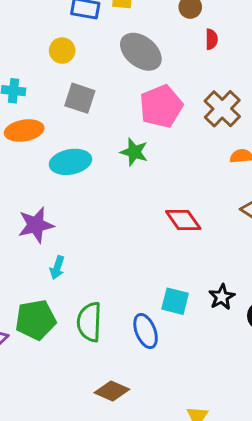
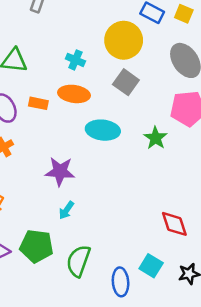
yellow circle: (62, 51) -> (124, 40), size x1.8
red diamond: (183, 220) -> (174, 224), moved

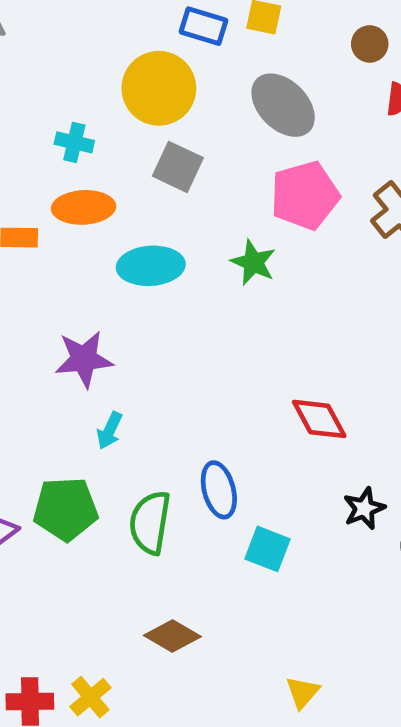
cyan square: (151, 266) -> (267, 549), moved
blue ellipse: (121, 282) -> (219, 490), moved

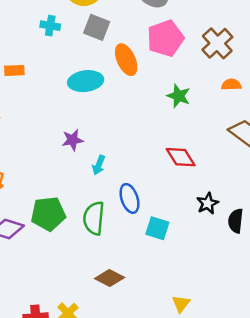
cyan cross: (74, 142) -> (50, 26), moved
orange ellipse: (84, 207) -> (126, 60), moved, turned 72
green star: (253, 262) -> (179, 96), moved
purple star: (84, 359) -> (72, 140), moved, size x0.7
cyan arrow: (110, 431) -> (99, 165), moved

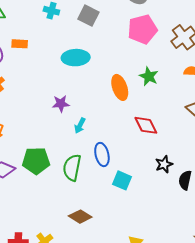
orange ellipse: (126, 60) -> (120, 87), moved

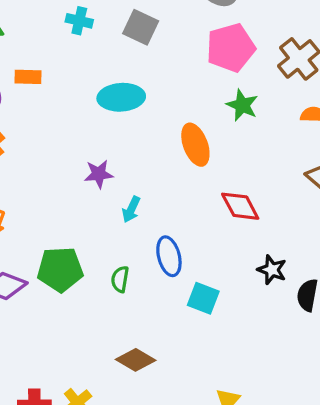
green star: (149, 76) -> (242, 105), moved
black star: (164, 164) -> (272, 270), turned -30
green semicircle: (72, 168) -> (120, 279), size x0.6

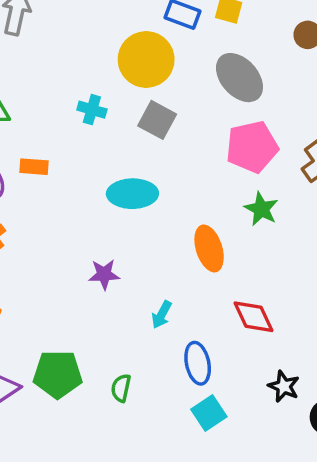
cyan arrow: (131, 209) -> (162, 315), moved
blue ellipse: (169, 256) -> (198, 363), moved
cyan square: (203, 298) -> (209, 413), turned 32

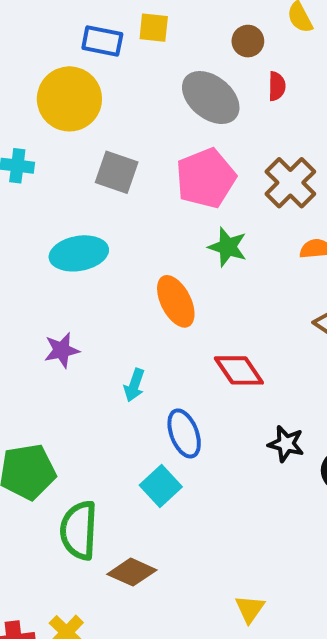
gray ellipse: (239, 78) -> (211, 98), moved
gray square: (157, 120) -> (117, 172), moved
green semicircle: (121, 388) -> (79, 530), moved, size x1.8
cyan square: (209, 413) -> (161, 486), moved

